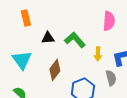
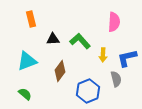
cyan triangle: (22, 60) -> (27, 61), turned 45

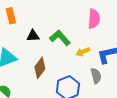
yellow arrow: (103, 55) -> (83, 52), turned 64

